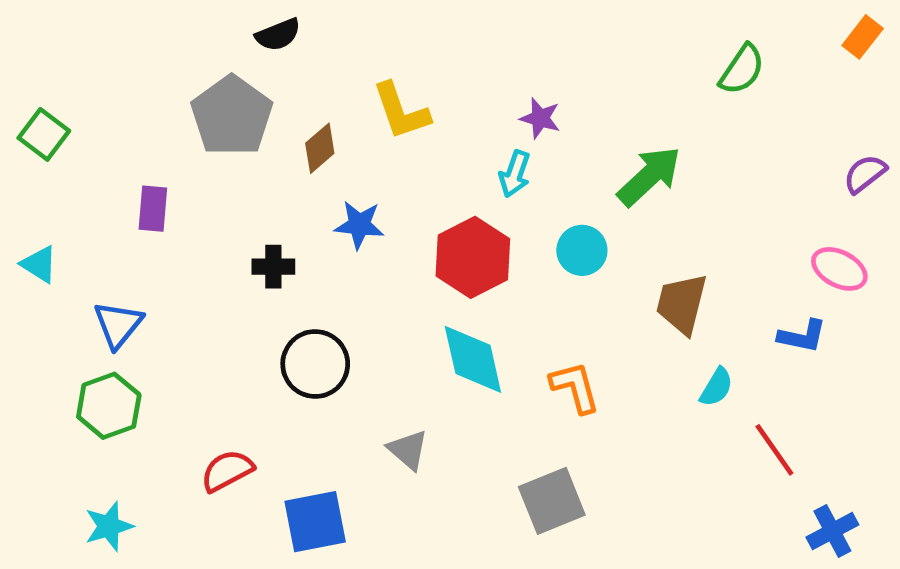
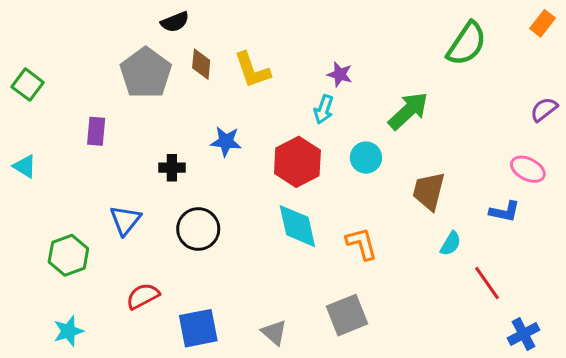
green semicircle: (742, 69) -> (467, 44), size x1.4
brown diamond: (320, 148) -> (201, 64), moved, turned -44
blue triangle: (118, 325) -> (125, 220), moved
gray triangle: (408, 450) -> (274, 333), moved

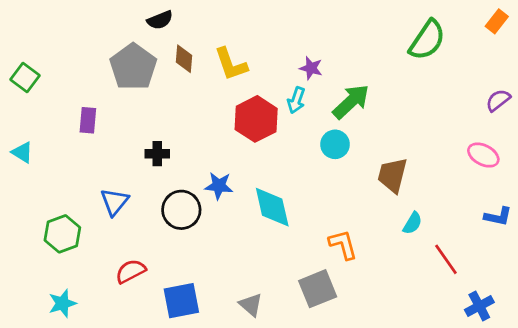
green arrow: (408, 111) -> (351, 102), moved
blue star: (226, 141) -> (219, 186), moved
red hexagon: (297, 162) -> (256, 119), moved
blue L-shape: (505, 211) -> (498, 216), moved
orange L-shape: (362, 244) -> (343, 245), moved

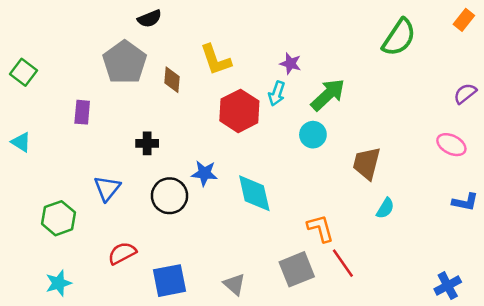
brown diamond: (184, 59) -> (172, 80), moved
red line: (446, 259) -> (343, 263), moved

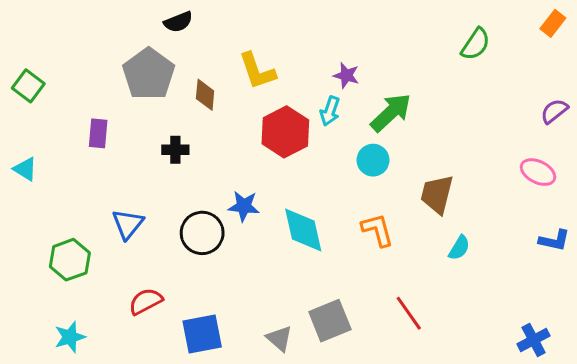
green semicircle: (399, 37) -> (476, 44), size x0.7
black cross: (147, 143) -> (175, 150), moved
orange L-shape: (320, 228) -> (377, 230), moved
gray square: (297, 269) -> (330, 321), moved

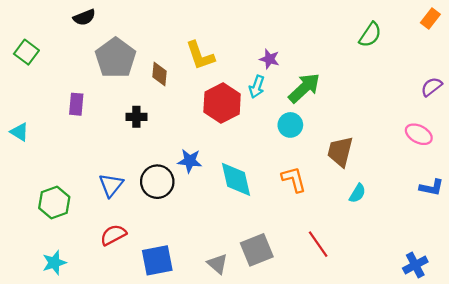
black semicircle: (178, 22) -> (84, 17), moved
green square: (28, 86) -> (26, 52), moved
blue triangle: (128, 224) -> (111, 185), moved

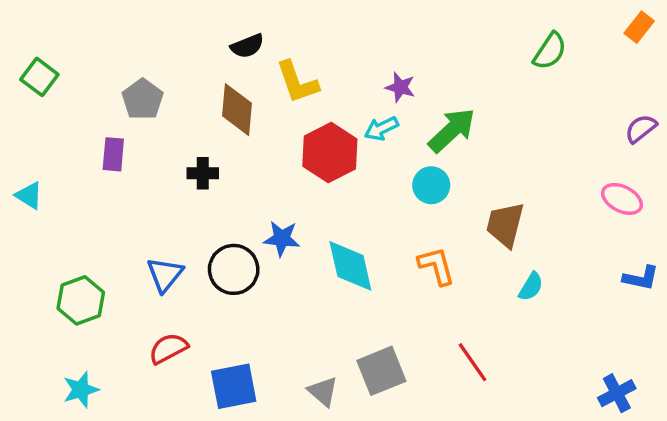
black semicircle: (84, 17) -> (247, 46), moved
gray pentagon: (116, 58) -> (143, 99), moved, size x0.7
brown diamond: (160, 74) -> (237, 110), size x1.4
cyan arrow: (257, 87) -> (381, 128), turned 45

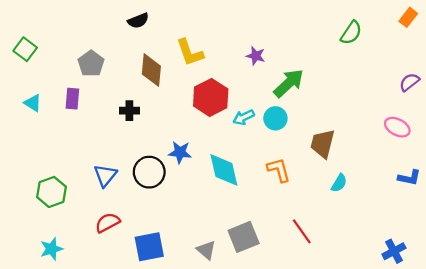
black semicircle: (247, 46) -> (138, 21), moved
cyan arrow: (381, 128) -> (244, 117), moved
cyan triangle: (29, 196) -> (33, 103), moved

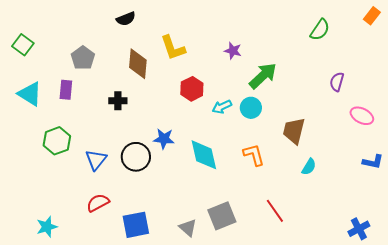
purple semicircle: (409, 82) -> (337, 82), moved, turned -36
red hexagon: (211, 97) -> (192, 89), size x0.7
cyan triangle: (33, 103) -> (30, 94), size x1.5
green hexagon: (52, 192) -> (57, 141), moved

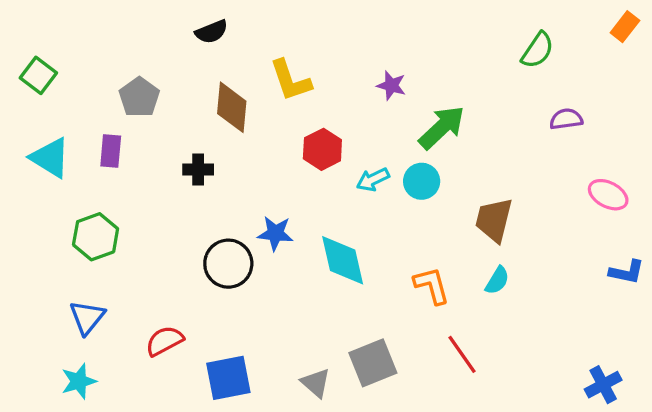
purple semicircle: (337, 82) -> (566, 119), moved, turned 66
orange L-shape: (254, 155) -> (432, 285), moved
blue triangle: (96, 160) -> (87, 317), moved
cyan semicircle: (309, 167) -> (497, 280), moved

